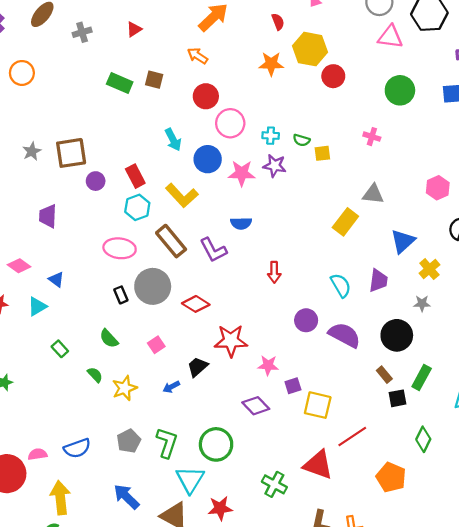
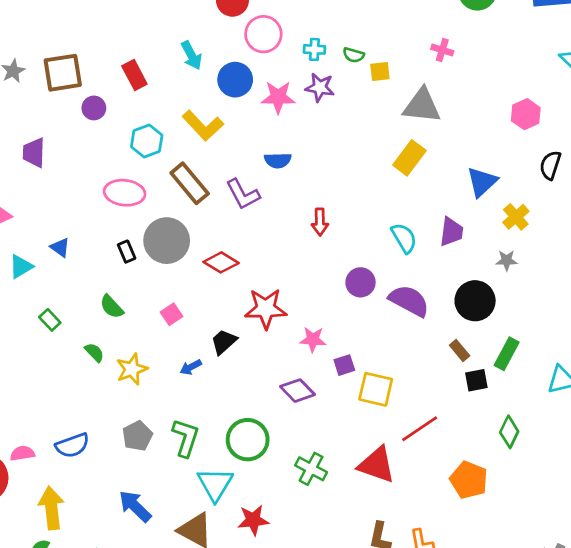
red rectangle: (135, 176) -> (134, 75), moved
gray triangle: (373, 194) -> (422, 106), moved, size x1.4
blue triangle: (56, 280) -> (60, 247), moved
green cross: (274, 484) -> (311, 469), moved

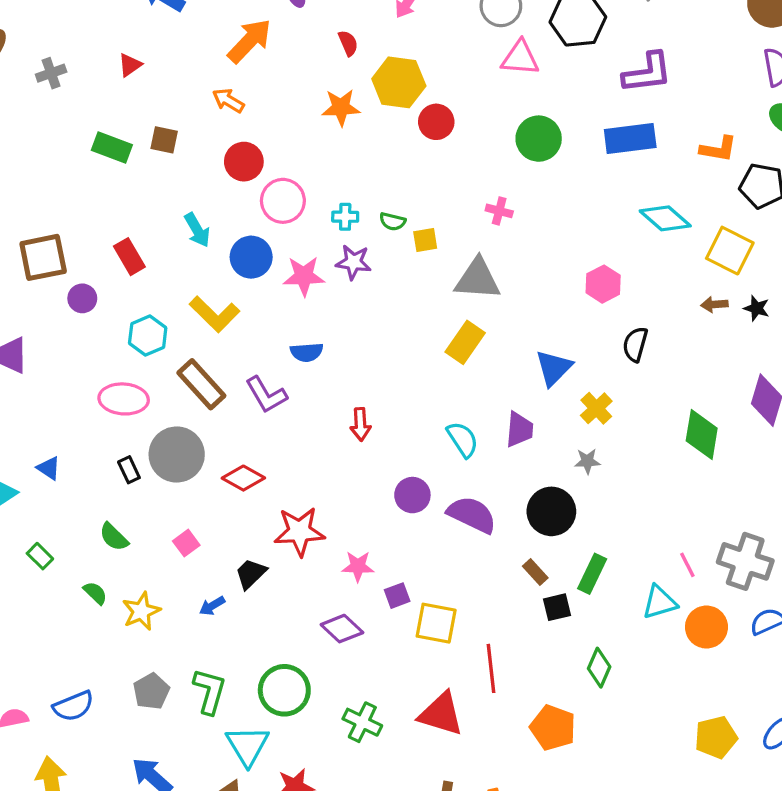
red line: (420, 429) -> (491, 668), turned -60

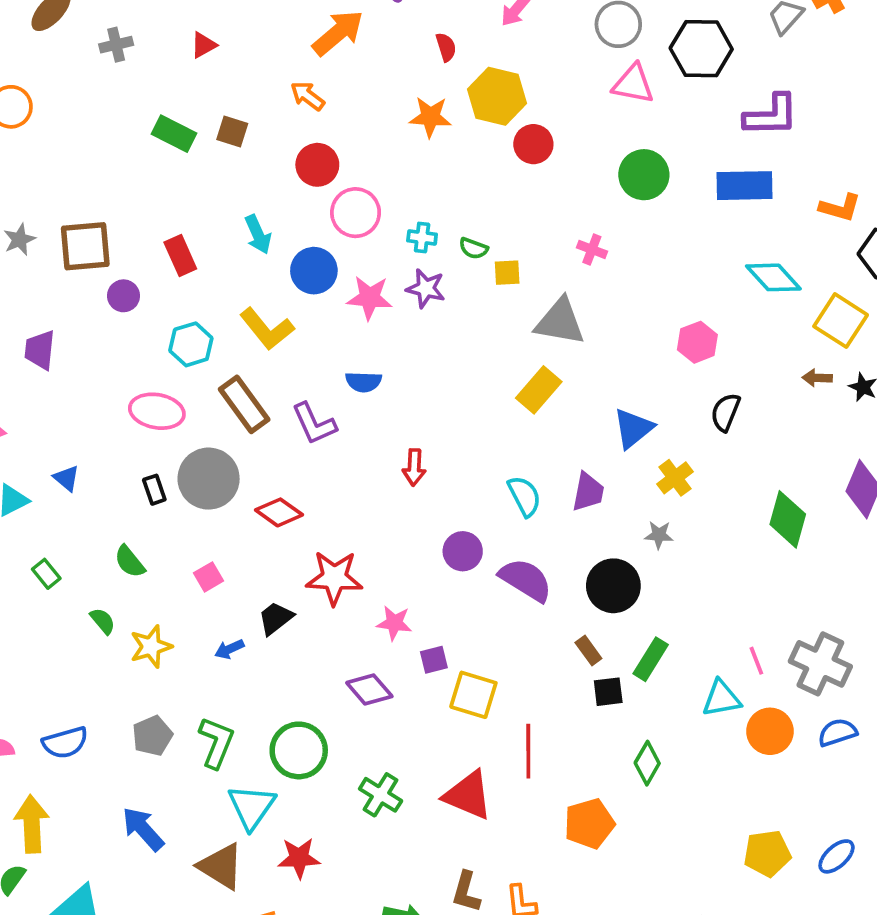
orange pentagon: (553, 728) -> (589, 824), turned 30

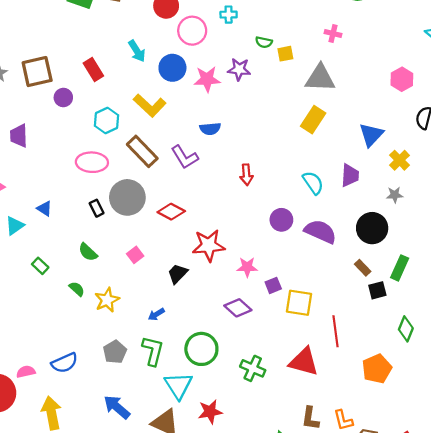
cyan cross: (422, 237) -> (229, 15), moved
blue arrow: (229, 649) -> (156, 314), moved

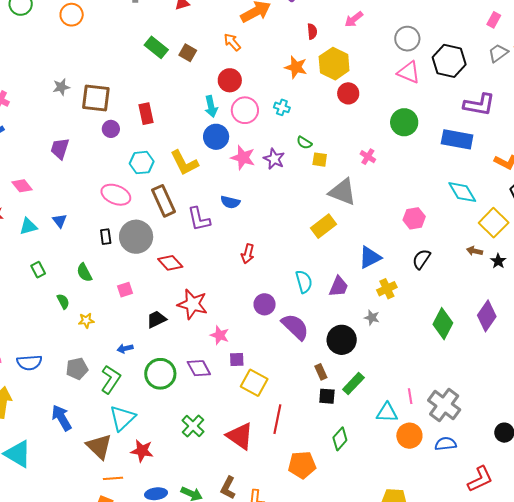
cyan arrow: (137, 51) -> (211, 106), moved
yellow star: (107, 300) -> (86, 321), size x0.7
green circle: (201, 349) -> (160, 374), moved

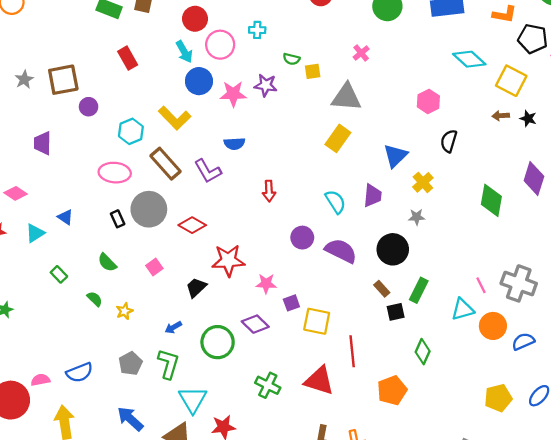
red rectangle: (146, 114) -> (128, 58), moved
pink cross: (368, 157) -> (361, 53), turned 35
blue semicircle: (446, 444) -> (523, 341), moved

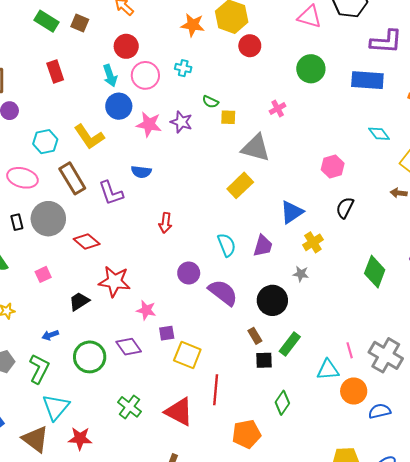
cyan diamond: (469, 59) -> (379, 134), size x0.7

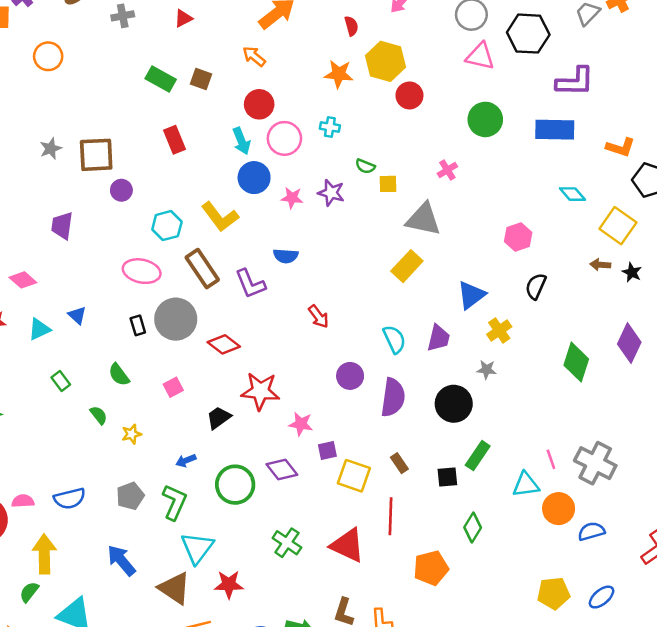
pink star: (149, 124) -> (292, 198), size x0.7
red arrow: (165, 223) -> (319, 317), turned -42
purple semicircle: (223, 293) -> (393, 397), turned 64
brown rectangle: (255, 336) -> (399, 463), moved

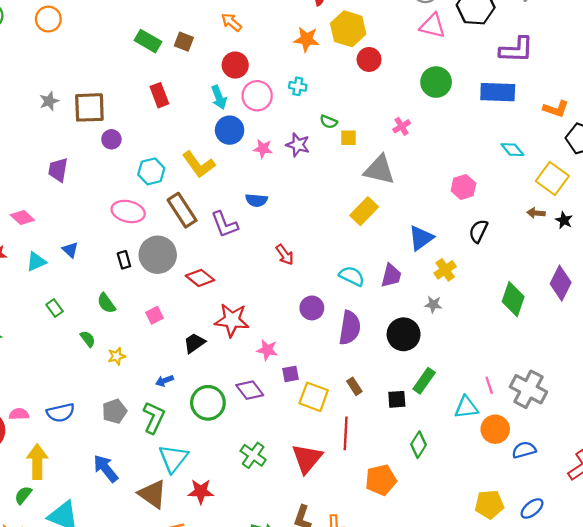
cyan semicircle: (394, 339) -> (352, 276), turned -40
red triangle: (348, 545) -> (307, 458), turned 44

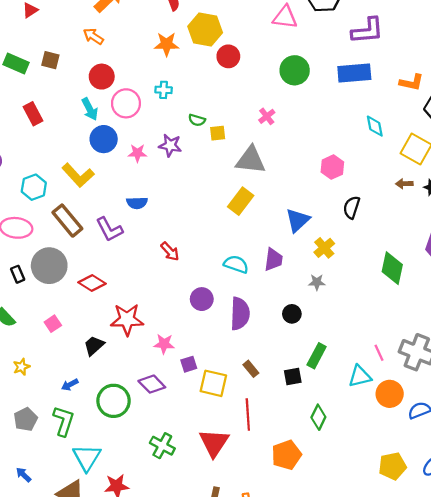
cyan diamond: (512, 150) -> (375, 126), turned 35
black circle: (404, 334) -> (292, 314), size x0.6
blue arrow: (106, 468) -> (24, 475), size x0.6

